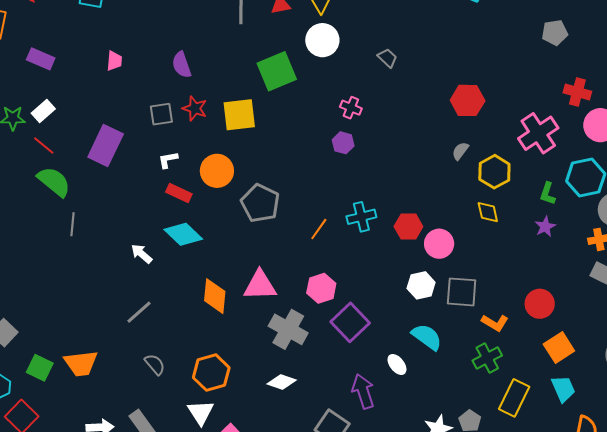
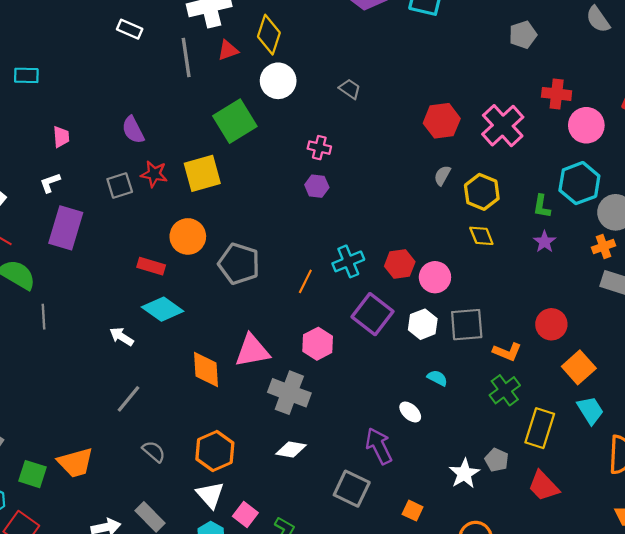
pink cross: (538, 133) -> (503, 126), moved
white L-shape: (168, 160) -> (50, 183), moved
purple square: (350, 322) -> (373, 314), moved
cyan semicircle: (427, 337) -> (437, 378), size x0.6

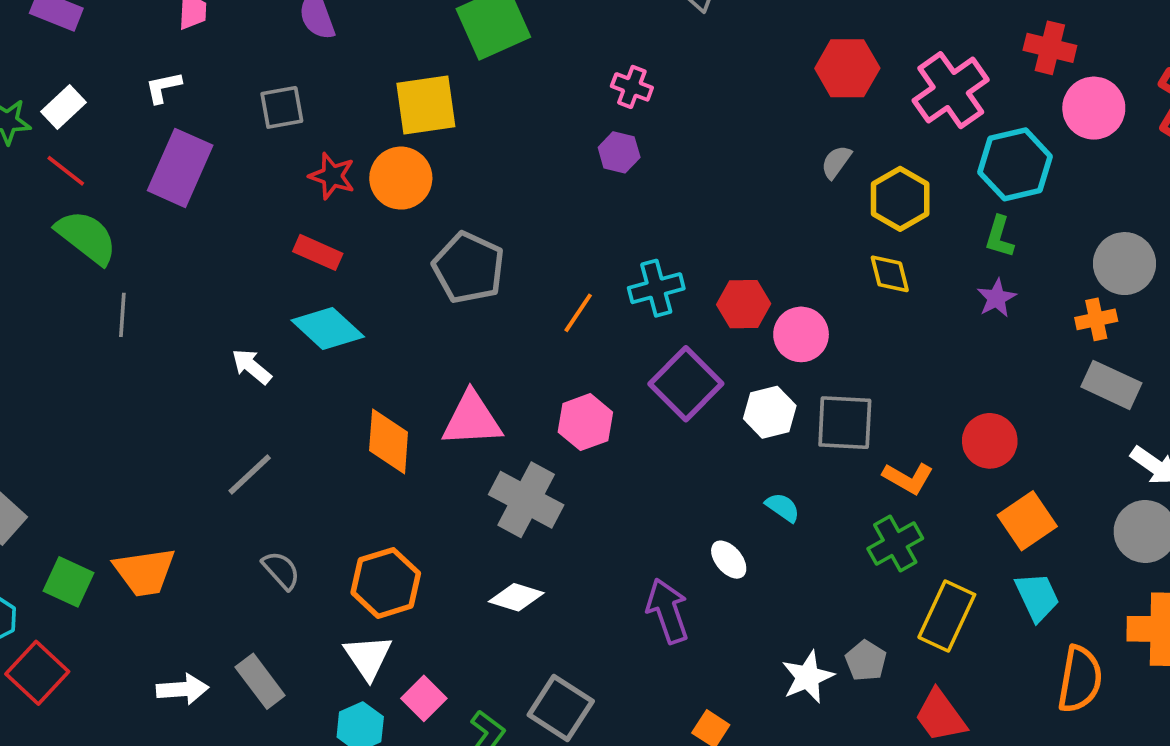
red star: (154, 174) -> (332, 176), moved
cyan hexagon: (579, 183) -> (1015, 164), moved
orange circle: (188, 236) -> (401, 178), moved
gray square: (352, 489) -> (561, 708), moved

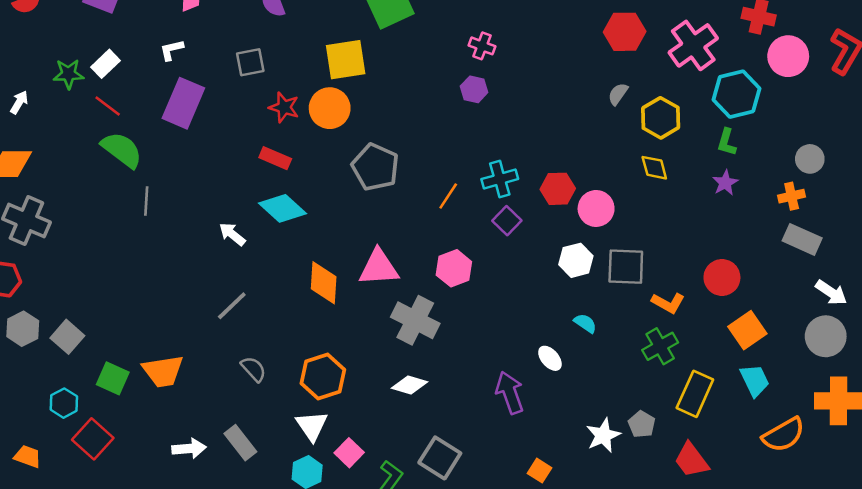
gray circle: (1125, 264) -> (810, 159), size x0.7
purple square: (686, 384) -> (507, 221), moved, size x0.6
orange semicircle: (1080, 679) -> (784, 435), turned 51

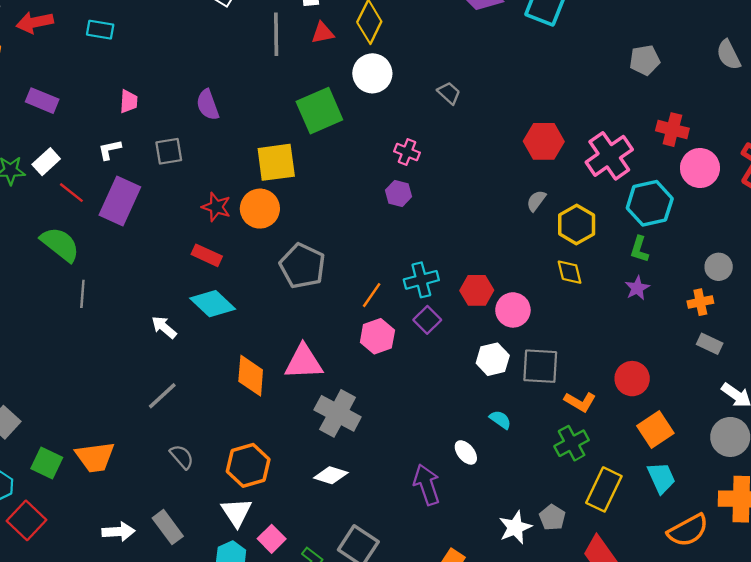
gray square: (250, 62) -> (169, 151), moved
red line: (108, 106) -> (71, 193), moved
gray rectangle: (802, 239) -> (710, 344), size x0.7
pink hexagon: (454, 268) -> (377, 336), moved

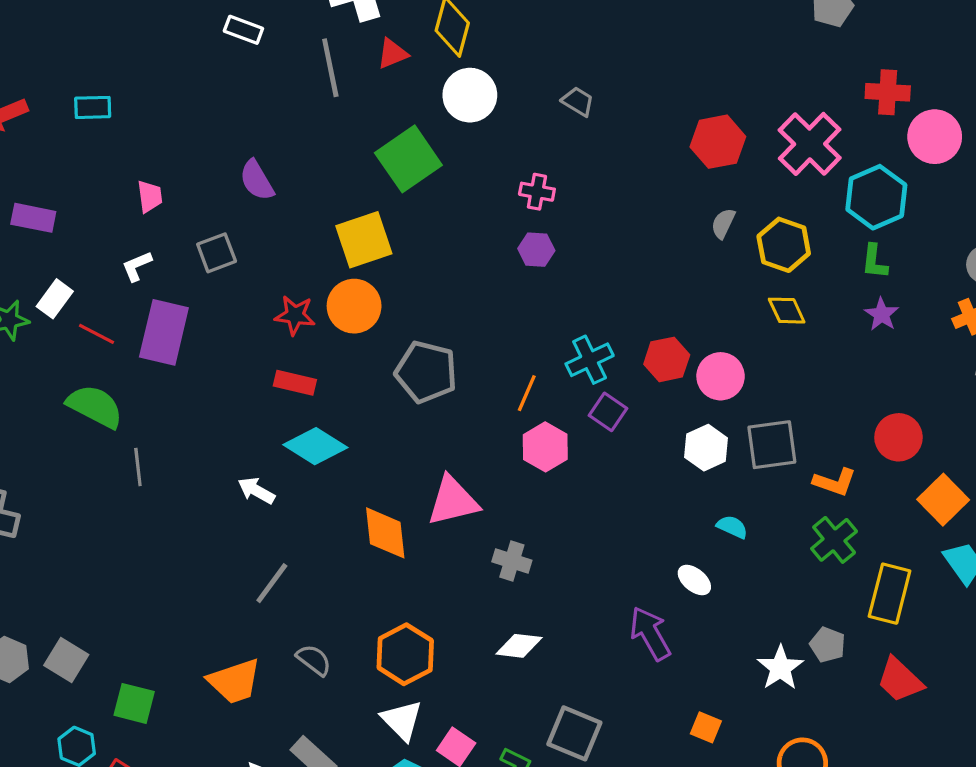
gray cross: (338, 413) -> (512, 561), size x0.6
orange trapezoid: (95, 457) -> (234, 681), moved

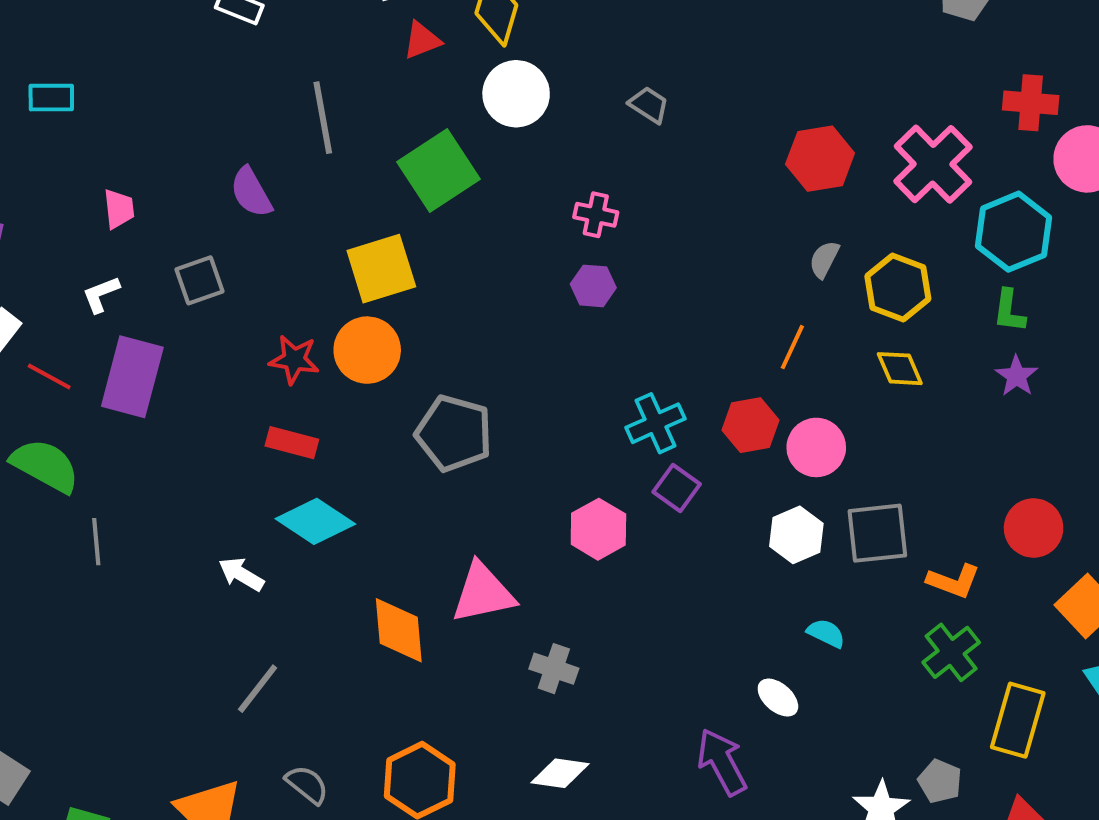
gray line: (330, 68) -> (323, 118), moved
orange line: (527, 393) -> (792, 347), moved

